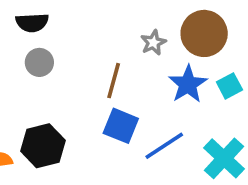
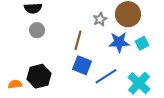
blue star: (188, 84) -> (119, 42), turned 30

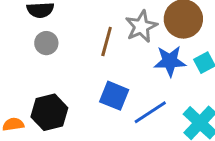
gray star: (100, 19) -> (141, 26), size x1.5
brown line: (78, 40) -> (107, 42), moved

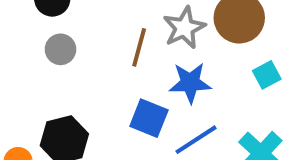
blue star: (170, 61) -> (190, 83), moved

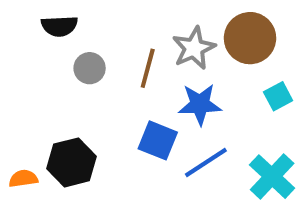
gray circle: (60, 49) -> (90, 68), moved

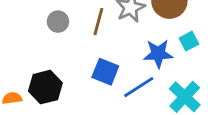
blue star: (200, 104) -> (158, 54), moved

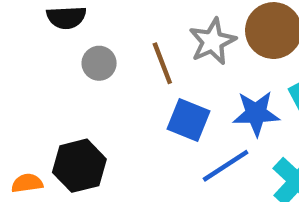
brown line: (98, 22) -> (162, 63), turned -36
blue square: (105, 72) -> (188, 120), moved

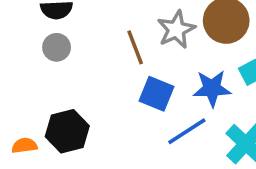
gray circle: (99, 63) -> (57, 47), moved

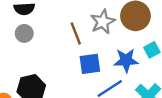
blue square: (157, 94) -> (90, 64), turned -30

